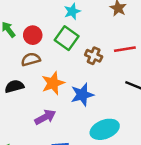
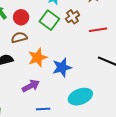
brown cross: (94, 56) -> (73, 17), moved, turned 32

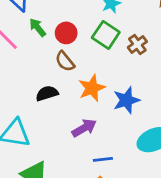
brown cross: (73, 17) -> (137, 44), moved
brown semicircle: (19, 37) -> (65, 61), turned -112

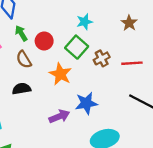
brown semicircle: (65, 61) -> (24, 59), moved
orange star: (92, 88) -> (60, 74), moved, turned -30
purple arrow: (84, 128) -> (59, 116), moved

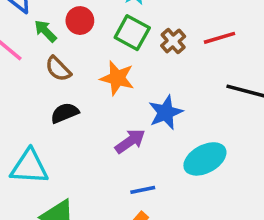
red circle: (44, 41) -> (80, 21), moved

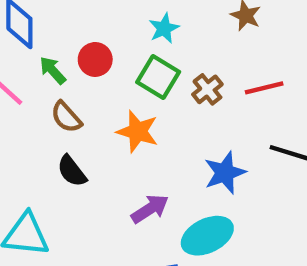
blue star: (166, 112) -> (225, 173), moved
black semicircle: (65, 113) -> (72, 171), turned -108
cyan ellipse: (205, 159) -> (207, 236), moved

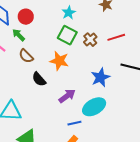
red circle: (95, 59) -> (26, 17), moved
black semicircle: (72, 171) -> (39, 79), moved

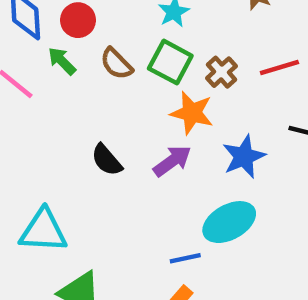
brown semicircle: (26, 56) -> (116, 64), moved
orange star: (59, 61) -> (192, 113), moved
purple arrow: (67, 96) -> (172, 161), moved

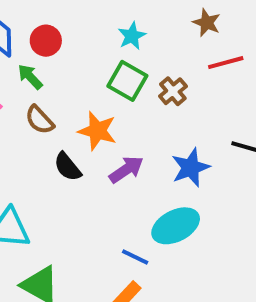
brown semicircle: (116, 64) -> (40, 120), moved
red line: (279, 68) -> (226, 63), moved
orange star: (192, 113) -> (97, 131), moved
blue line: (185, 258) -> (135, 257), turned 36

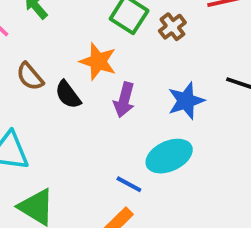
brown semicircle: (40, 120) -> (30, 76), moved
purple arrow: (126, 170) -> (124, 100), turned 136

